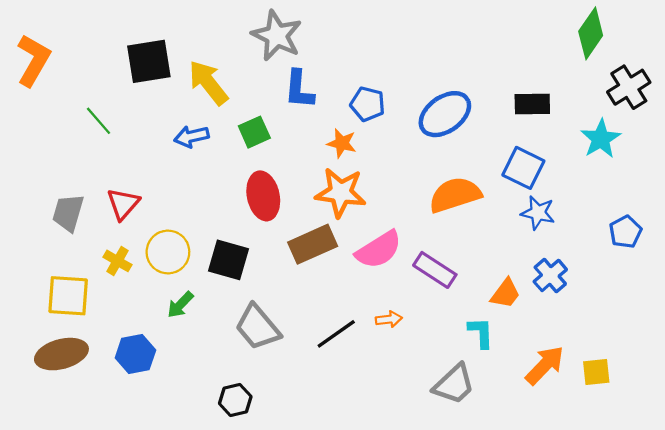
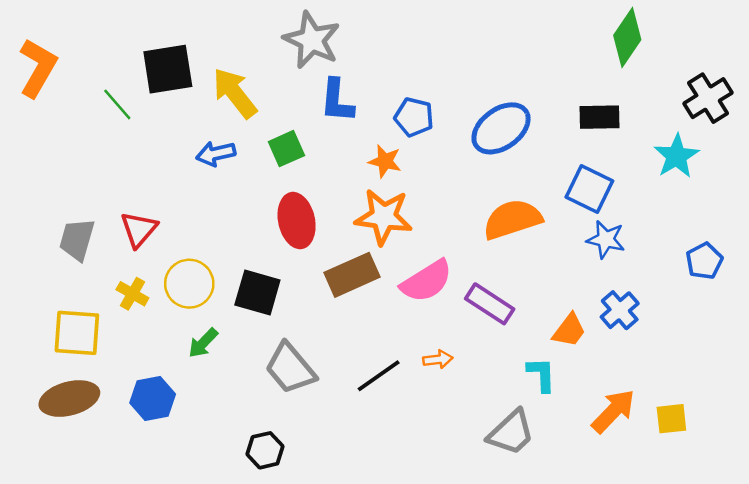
green diamond: (591, 33) -> (627, 38), moved
green line: (98, 121) -> (117, 104), moved

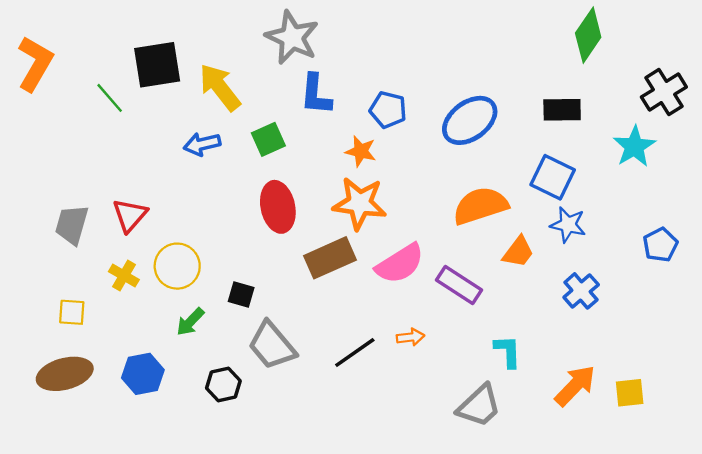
black square: (257, 292) -> (241, 295), moved, size x0.6
orange trapezoid: (569, 330) -> (518, 252), moved
yellow square: (77, 333) -> (72, 312), size x0.6
black hexagon: (265, 450) -> (223, 385), moved

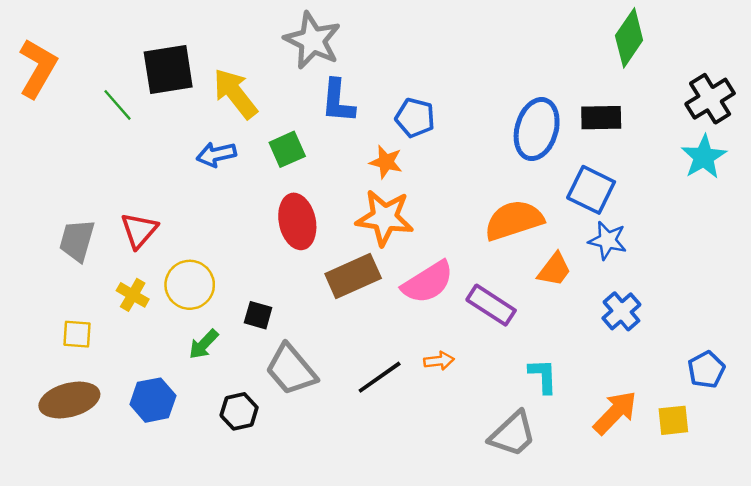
blue ellipse: (470, 120) -> (537, 129), moved, turned -38
cyan star: (634, 146) -> (704, 157), moved
blue pentagon: (660, 245) -> (706, 370), moved

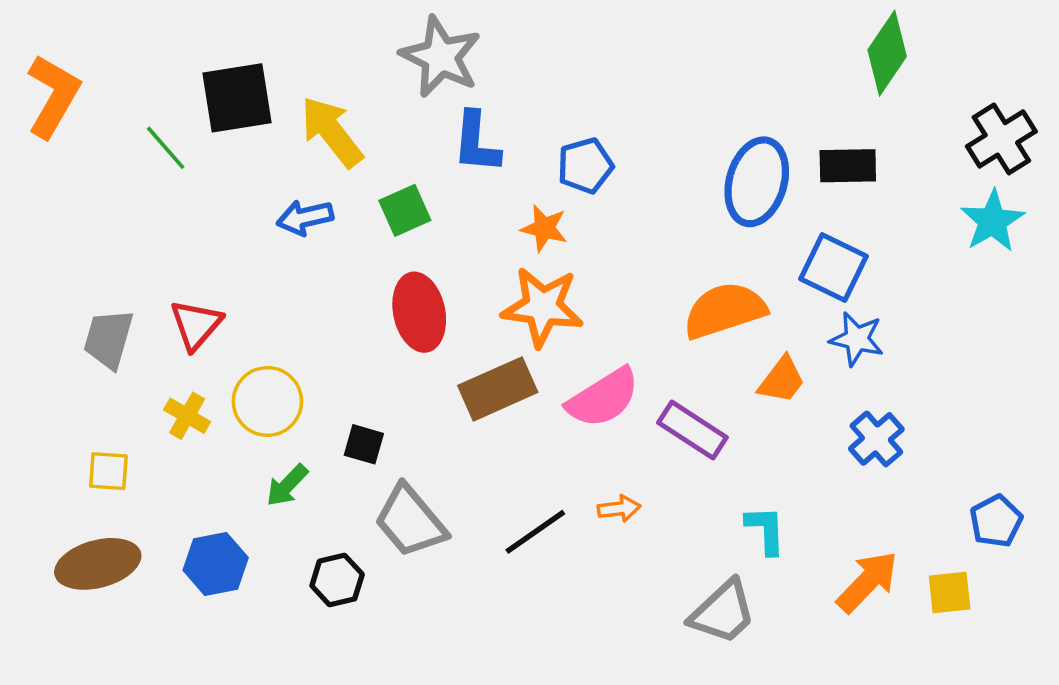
blue pentagon: (415, 118) -> (585, 166), turned -30

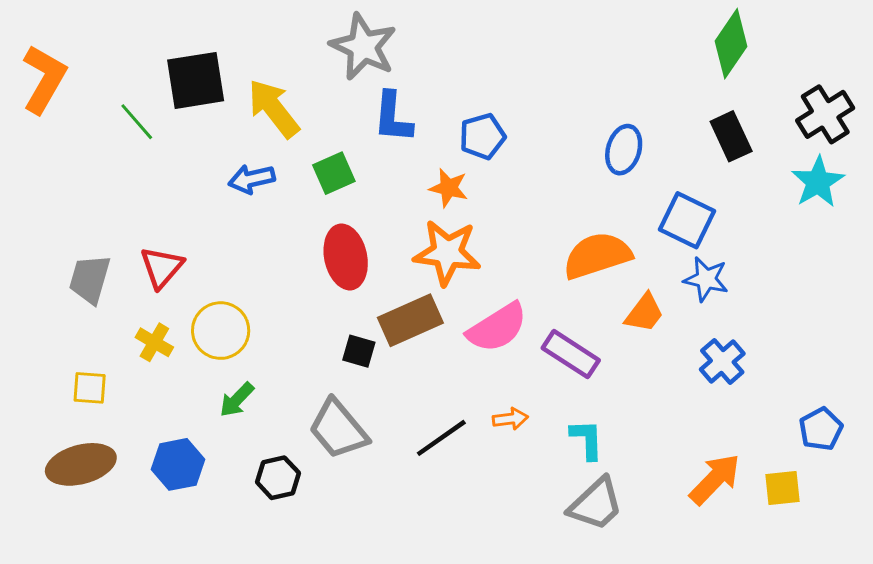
black rectangle: (848, 166) -> (731, 136), moved, turned 66
blue ellipse: (757, 182) -> (624, 150), size x0.7
black square: (364, 444) -> (359, 351), moved
cyan L-shape: (766, 530) -> (587, 439), moved

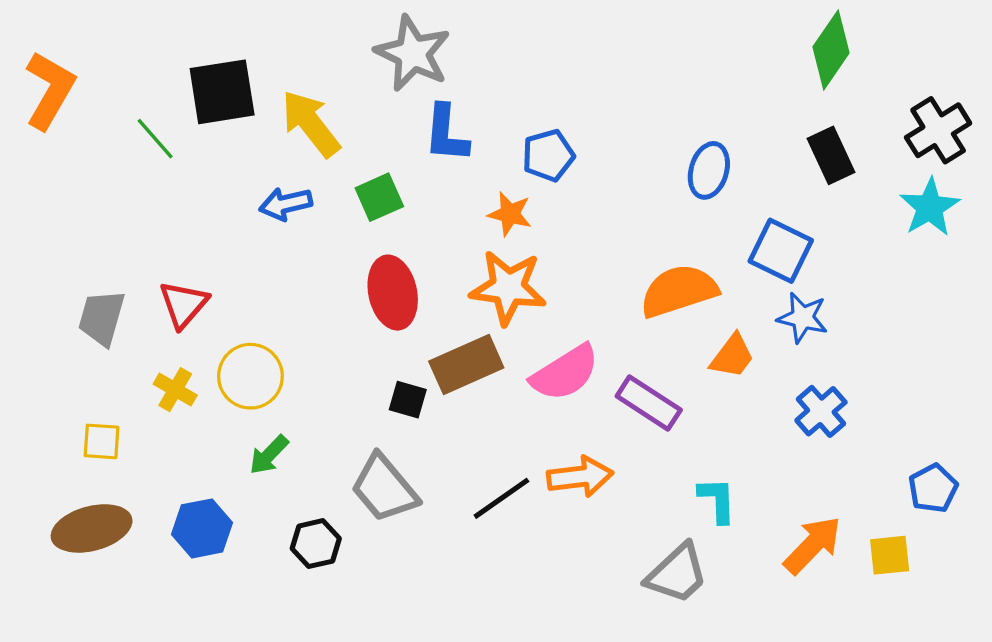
orange arrow: (510, 419) -> (580, 477), size x1.6
cyan L-shape: (587, 439) -> (717, 500), moved

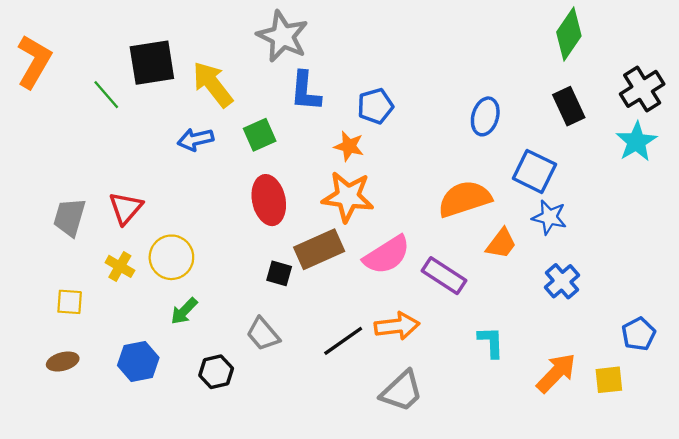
gray trapezoid: (384, 488) -> (263, 334), size x0.7
brown ellipse: (92, 528) -> (63, 361), size x0.6
gray trapezoid: (677, 574) -> (402, 391), moved

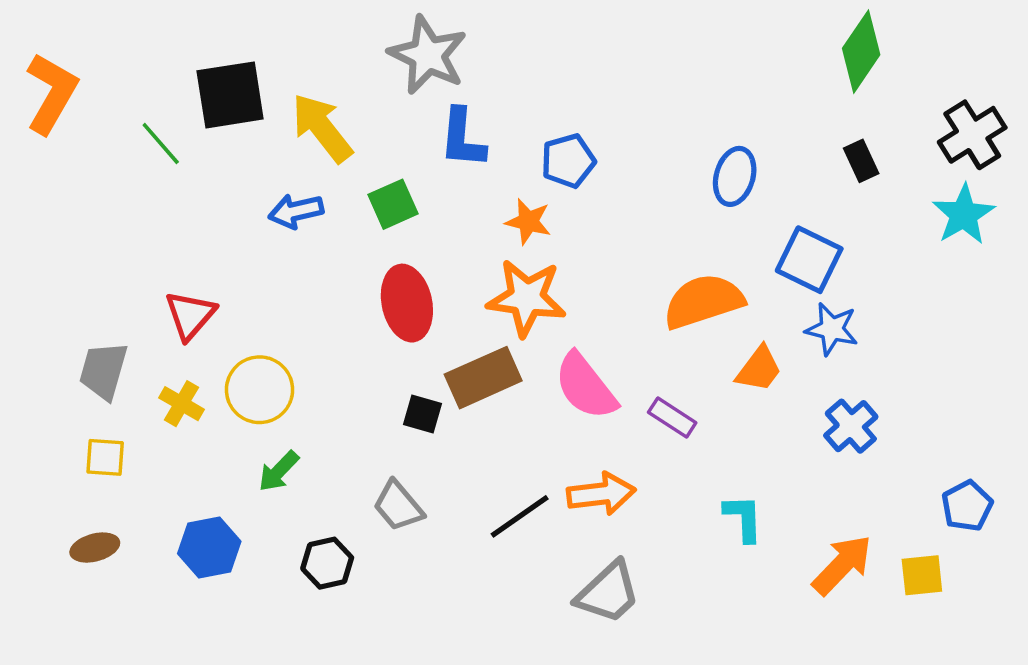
black rectangle: (569, 106) -> (861, 161), size x0.7
gray trapezoid: (70, 217) -> (103, 371), moved
pink semicircle: (387, 255) -> (586, 386), turned 84
purple rectangle: (444, 276) -> (672, 417), size x0.7

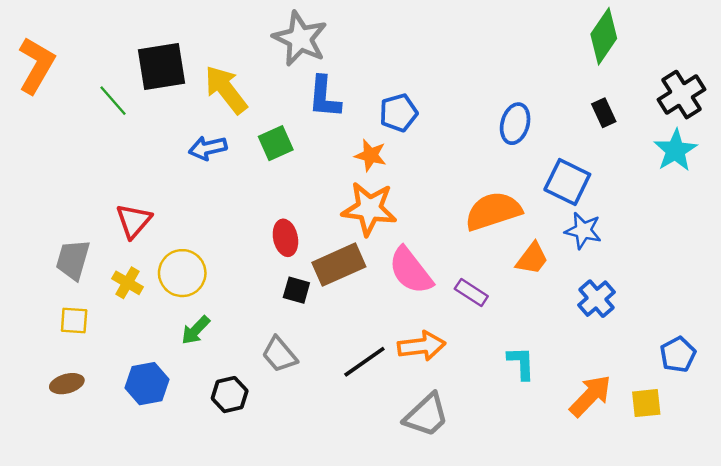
red ellipse: (407, 303) -> (285, 238), moved, size x0.7

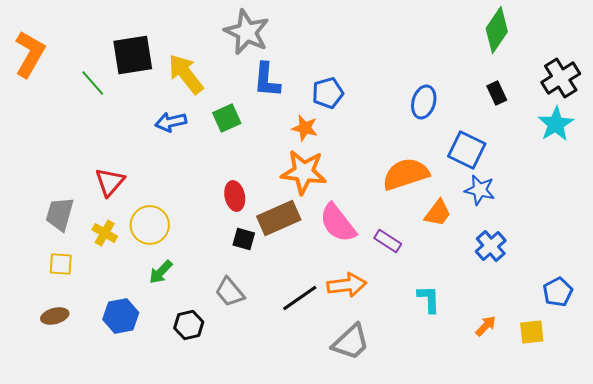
orange arrow: (590, 396) -> (486, 326), size x0.6

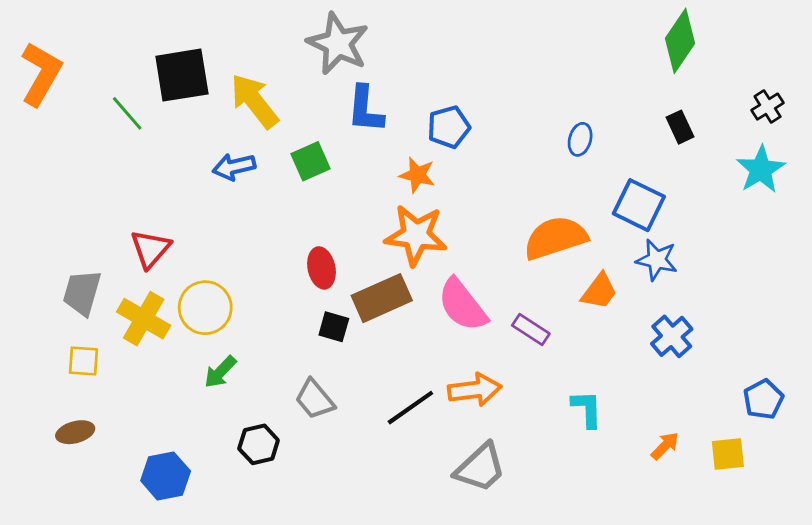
black cross: (561, 78) -> (768, 107), size x0.6
blue ellipse: (424, 102) -> (580, 139), size x0.7
yellow cross: (105, 233) -> (144, 319), size x1.5
blue hexagon: (121, 316) -> (166, 476), moved

